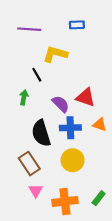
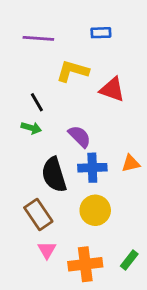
black line: (37, 75) -> (37, 102), moved
green arrow: (24, 97) -> (31, 128), turned 96
red triangle: (86, 97) -> (112, 90), moved
orange triangle: (100, 125) -> (131, 163), turned -32

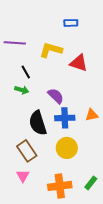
purple line: (38, 38) -> (15, 43), moved
pink triangle: (47, 250) -> (23, 176), moved

